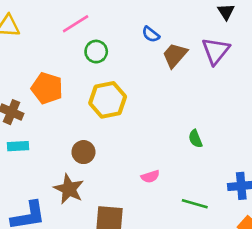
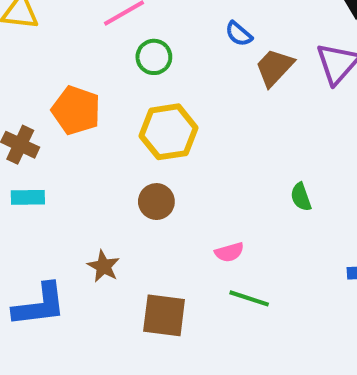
brown circle: (83, 152) -> (156, 202), moved
brown star: (69, 189) -> (103, 266), size x0.7
green line: (195, 204) -> (249, 298), moved

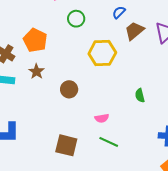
blue semicircle: (239, 34) -> (119, 12), turned 88
yellow hexagon: (168, 132) -> (102, 53), moved
brown star: (103, 266) -> (36, 71), moved

